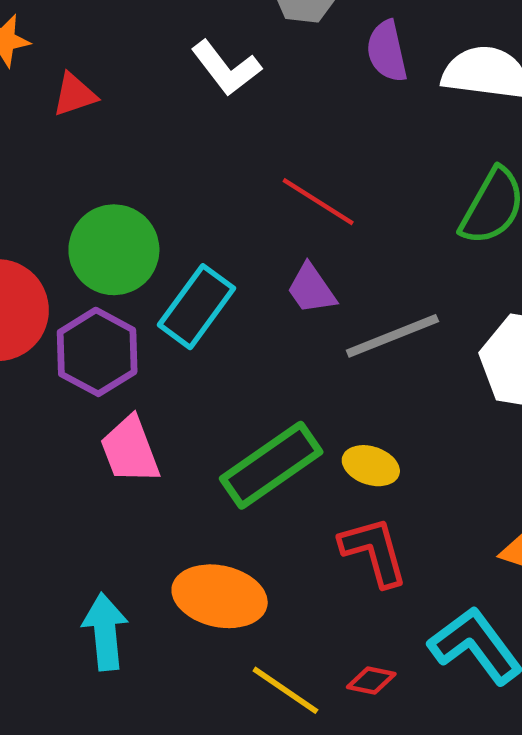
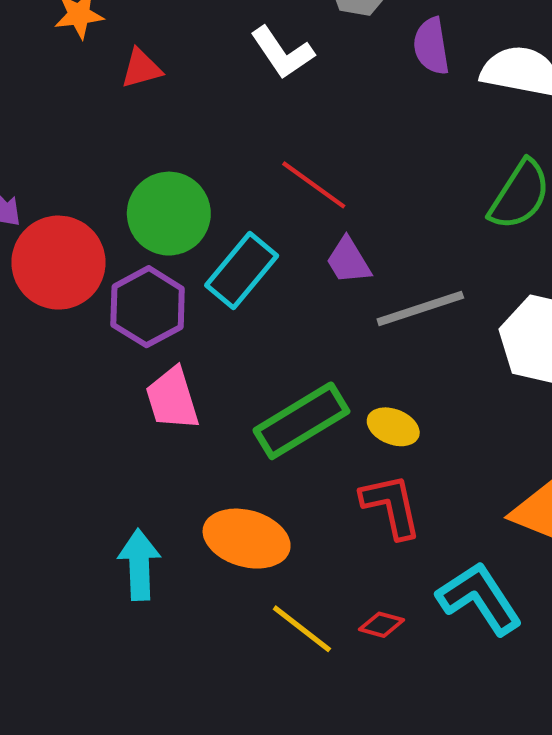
red line: (318, 202) -> (314, 185), moved

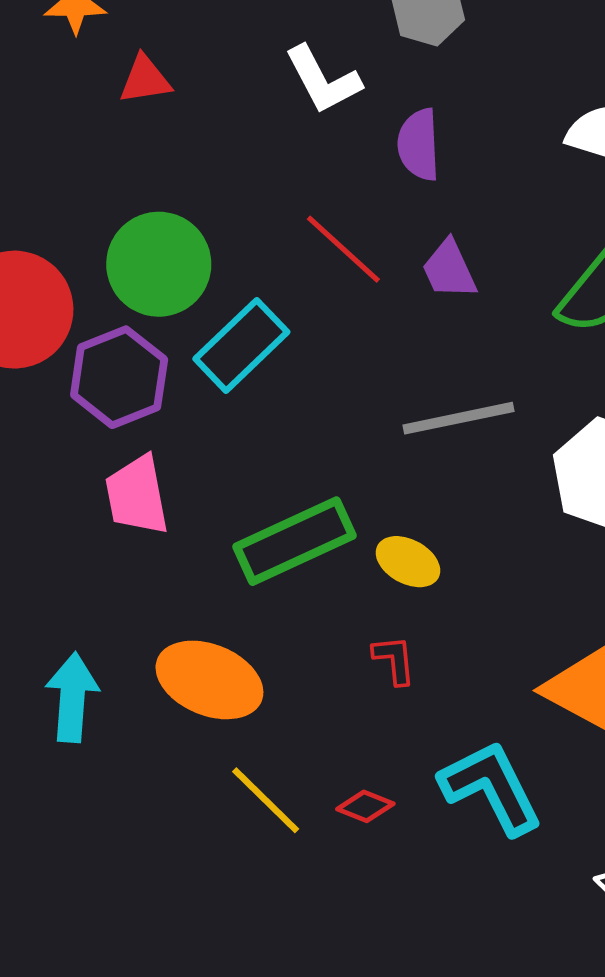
purple semicircle: (431, 46) -> (419, 145), moved
purple trapezoid: (348, 261) -> (449, 270), moved
red L-shape: (391, 506) -> (394, 660), size x0.6

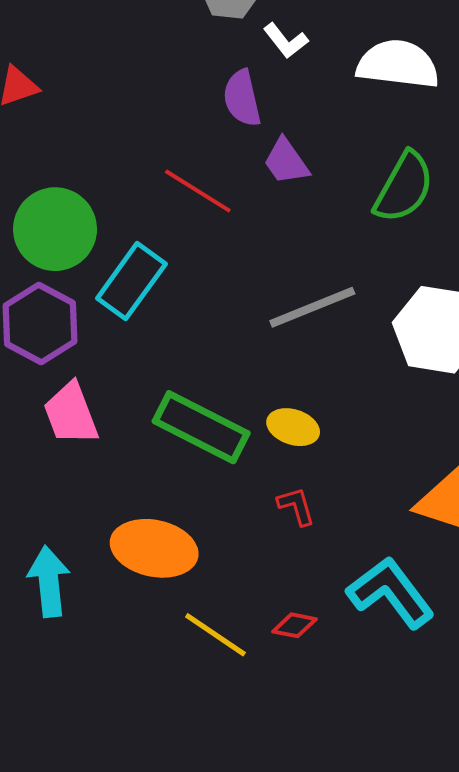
white L-shape: (323, 80) -> (286, 41), moved, size x0.7
purple trapezoid: (449, 270) -> (286, 162), moved
green rectangle: (295, 541) -> (201, 427), turned 62

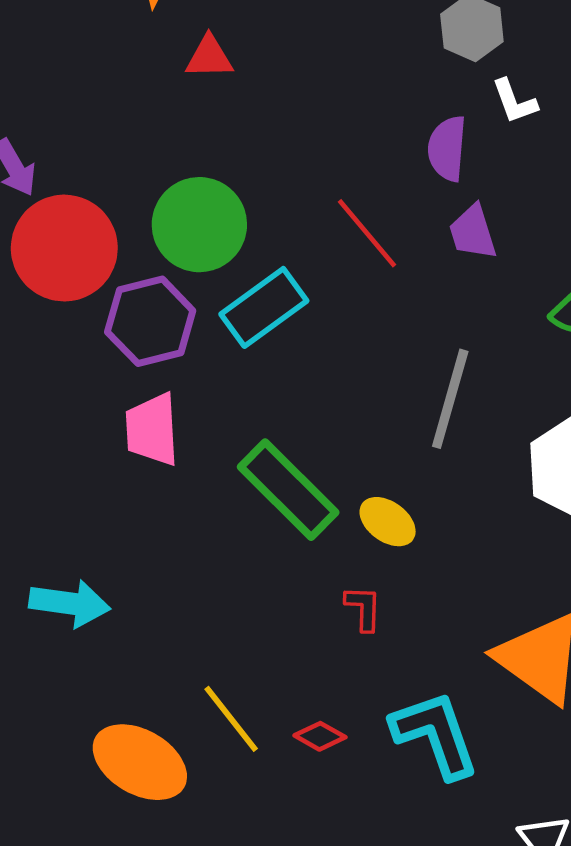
gray line: (312, 307) -> (450, 399), turned -70
orange ellipse: (154, 548) -> (140, 762), moved
cyan arrow: (49, 582) -> (70, 603), turned 86

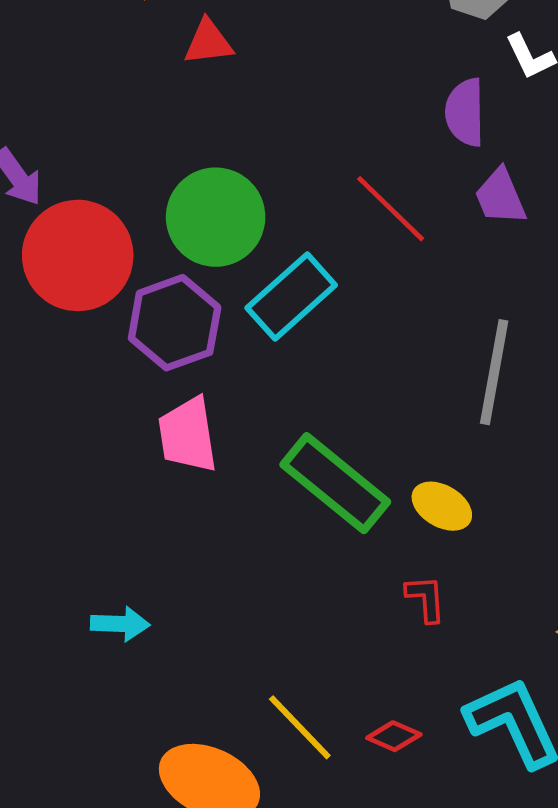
cyan arrow: (70, 603) -> (120, 624), size x0.7

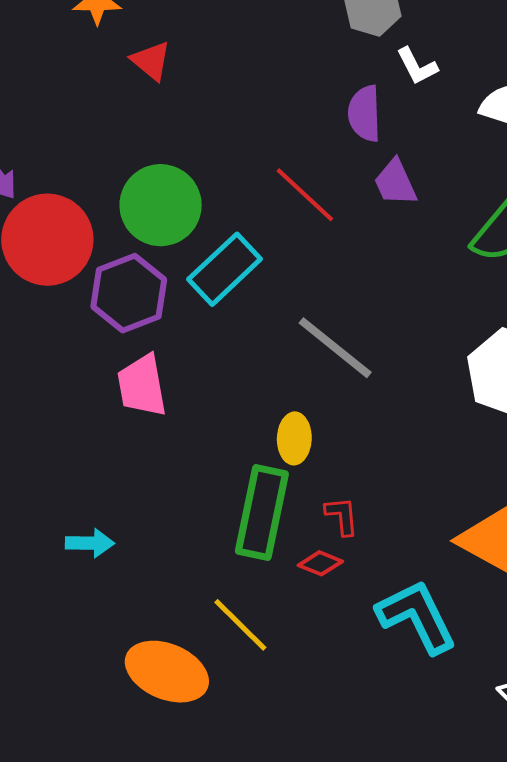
red triangle: (208, 42) -> (151, 61), turned 48
gray line: (494, 372) -> (335, 348), moved, turned -60
green rectangle: (335, 483) -> (262, 512), moved, turned 64
yellow ellipse: (442, 506) -> (294, 438), moved, turned 63
red diamond: (394, 736) -> (320, 563), moved

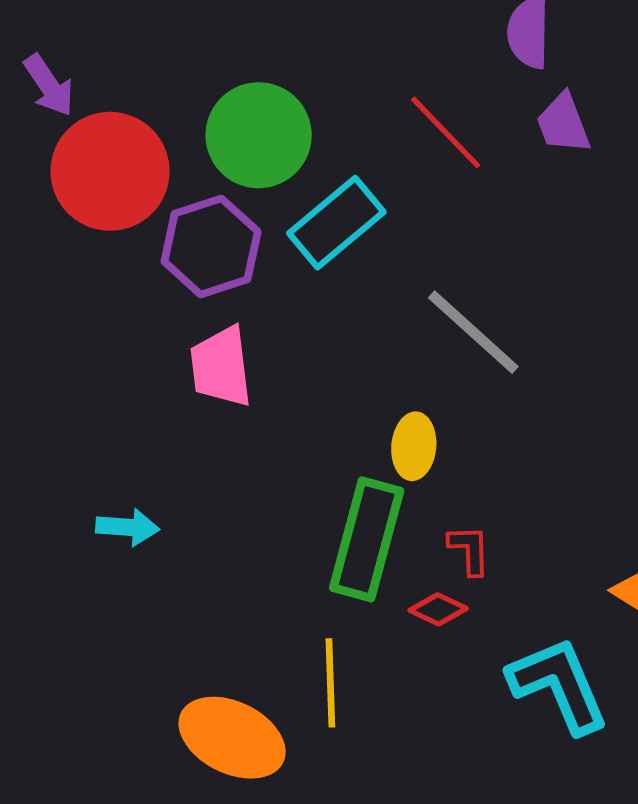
cyan arrow: (90, 543) -> (128, 527), moved
yellow line: (240, 625) -> (330, 683), turned 40

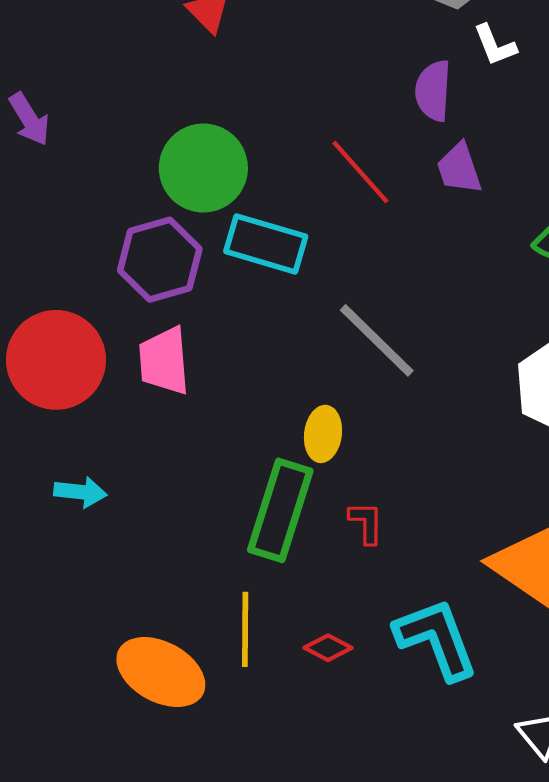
red circle: (110, 171) -> (56, 360), moved
cyan rectangle: (336, 223) -> (266, 244), turned 54
red diamond: (438, 609) -> (328, 648), moved

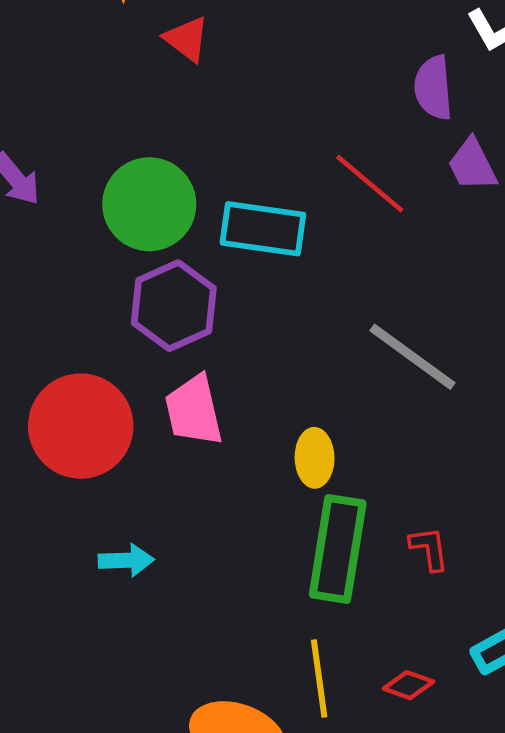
green circle: (203, 168) -> (149, 204), moved
cyan rectangle: (266, 244) -> (263, 229), moved
yellow ellipse: (323, 434) -> (315, 458), moved

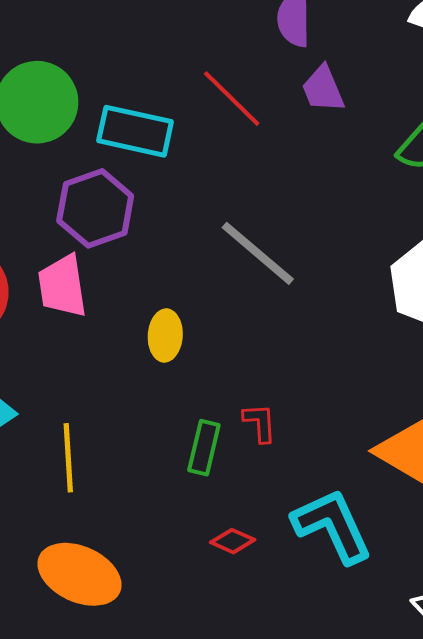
purple hexagon: (174, 306) -> (95, 208), moved
green rectangle: (338, 549) -> (204, 448), moved, size x0.6
yellow line: (319, 678) -> (68, 458), moved

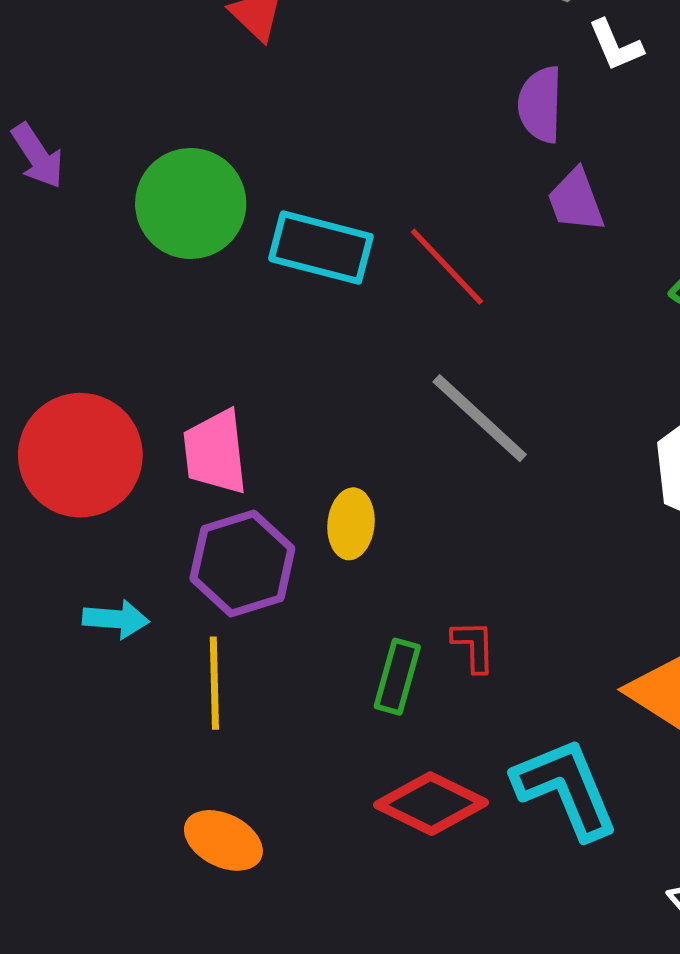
red line: (232, 99) -> (447, 267), moved
purple hexagon: (95, 208) -> (242, 564), moved
red diamond: (233, 541) -> (431, 804), size x1.8
orange ellipse: (80, 574) -> (223, 840), size x0.7

